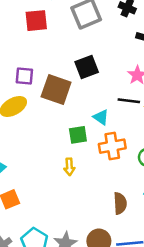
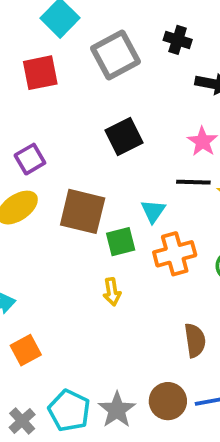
purple square: (24, 76) -> (30, 159), turned -30
brown square: (56, 89) -> (83, 211), moved
cyan triangle: (101, 117) -> (153, 211), turned 35

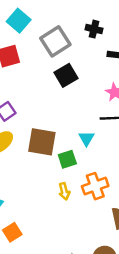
black square: (124, 137) -> (66, 75), moved
orange cross: (175, 254) -> (95, 186), moved

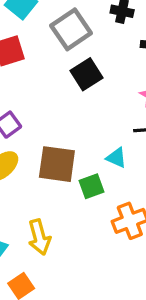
cyan triangle: (86, 138) -> (116, 158), turned -35
yellow arrow: (64, 191) -> (39, 237), moved, size x1.5

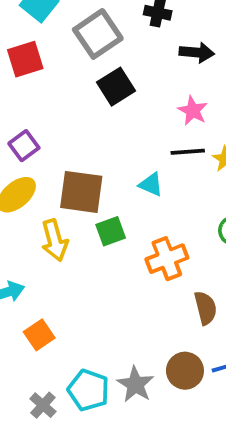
green square: (92, 186) -> (111, 231), moved
yellow arrow: (39, 237) -> (55, 240), moved

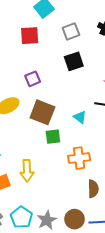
gray square: (98, 34) -> (71, 31), size x0.7
purple square: (24, 146) -> (33, 79), moved
yellow arrow: (55, 240) -> (27, 171), moved

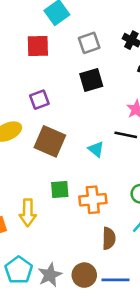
green square: (53, 137) -> (60, 190), moved

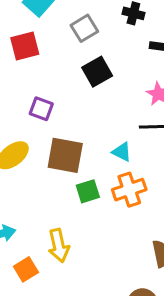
purple square: (39, 100) -> (41, 109), turned -36
green square: (60, 190) -> (88, 191), moved
orange cross: (93, 200) -> (129, 190), moved

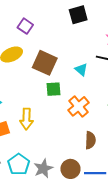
purple square: (41, 109) -> (25, 26), moved
orange cross: (129, 190) -> (78, 106), moved, turned -35

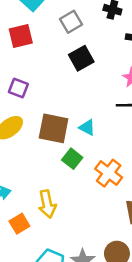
cyan triangle: (81, 69) -> (87, 127), moved
green square: (53, 89) -> (72, 159), turned -35

